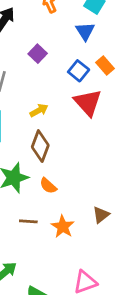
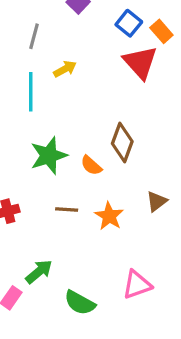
orange rectangle: (105, 66) -> (161, 31), moved
yellow arrow: (39, 110) -> (65, 69), moved
brown diamond: (40, 146) -> (122, 143), moved

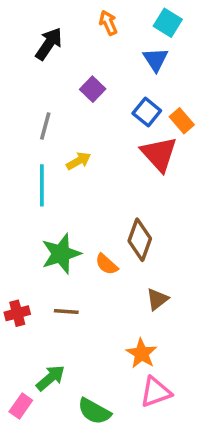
brown triangle: (157, 201) -> (157, 299), moved
brown line: (67, 210) -> (66, 311), moved
orange star: (109, 216) -> (142, 353), moved

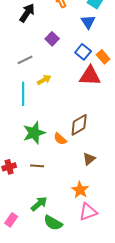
gray line: (45, 126) -> (25, 60), turned 49
red triangle: (159, 154) -> (90, 76), turned -45
brown diamond: (140, 240) -> (79, 125), turned 40
green arrow: (51, 378) -> (39, 204), moved

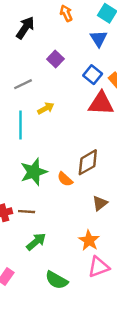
brown line: (37, 166) -> (27, 212), moved
green arrow: (39, 204) -> (36, 242), moved

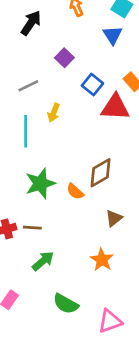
blue square: (93, 75) -> (92, 84), moved
yellow arrow: (46, 108) -> (54, 113), turned 140
pink triangle: (99, 267) -> (110, 321), moved

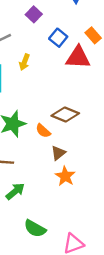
brown diamond: (100, 173) -> (65, 114), turned 52
brown triangle: (114, 218) -> (58, 153), moved
orange star: (102, 260) -> (65, 176), moved

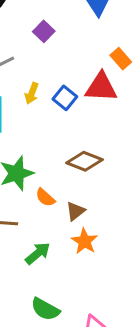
blue square: (58, 38) -> (65, 98), moved
orange semicircle: (43, 131) -> (45, 197), moved
green arrow: (15, 191) -> (38, 253), moved

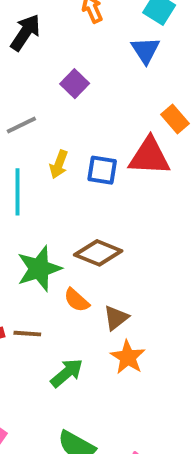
blue square: (65, 98) -> (102, 170), turned -30
brown diamond: (84, 161) -> (98, 253), moved

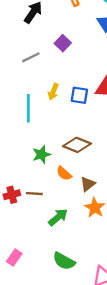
gray line: (21, 125) -> (31, 57), moved
green star: (39, 269) -> (41, 154), size x0.7

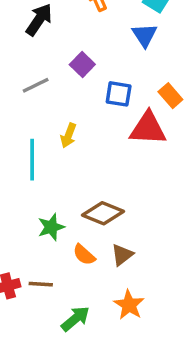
blue square: (79, 95) -> (119, 94), moved
brown triangle: (88, 184) -> (122, 255), moved

